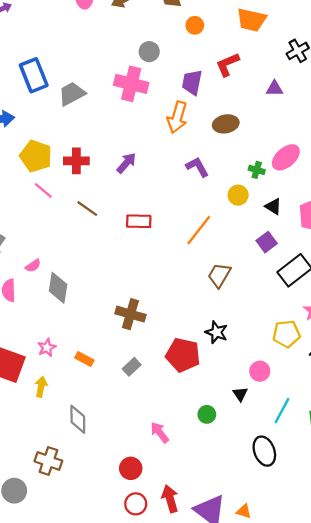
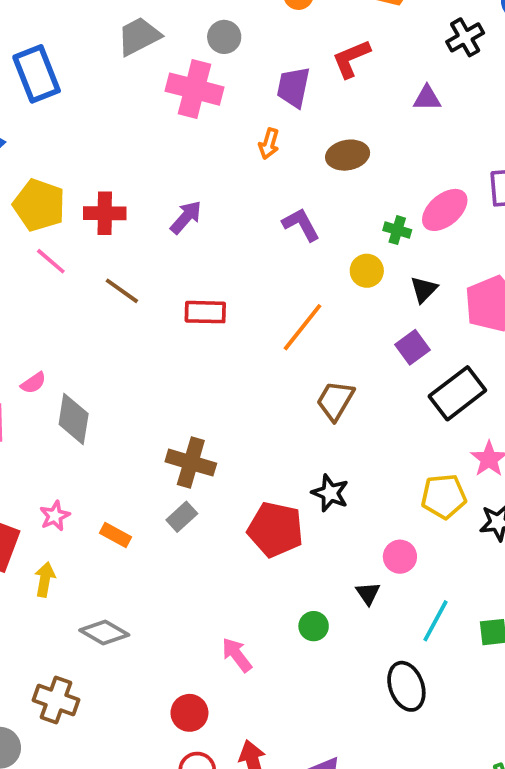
gray trapezoid: (72, 94) -> (139, 36), moved
orange arrow: (177, 117) -> (269, 144), size x0.6
black triangle: (273, 206) -> (424, 290), turned 42
gray rectangle: (132, 367) -> (182, 517), moved
gray diamond: (78, 419) -> (104, 633), turned -60

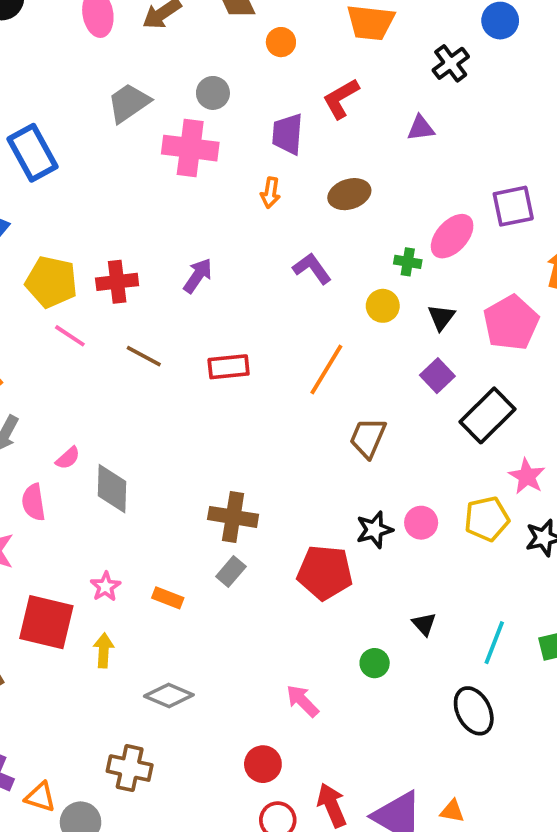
black star: (330, 493) -> (374, 530), turned -30
pink circle: (400, 557) -> (421, 523), moved

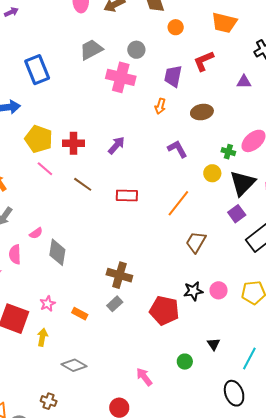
black triangle: (441, 317) -> (243, 183), size x1.8
brown cross: (130, 768) -> (49, 401), size x0.7

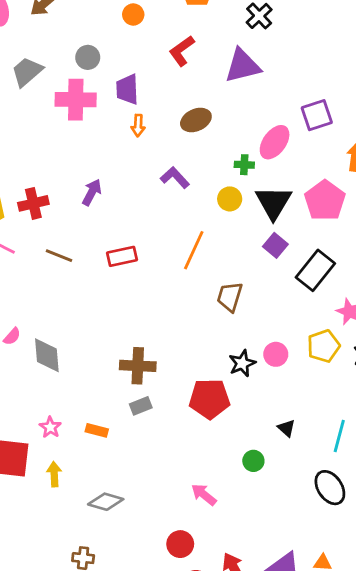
purple trapezoid: (173, 76) -> (127, 89), moved
purple triangle: (244, 82) -> (243, 66), size x1.8
gray rectangle: (115, 304) -> (141, 406), turned 35

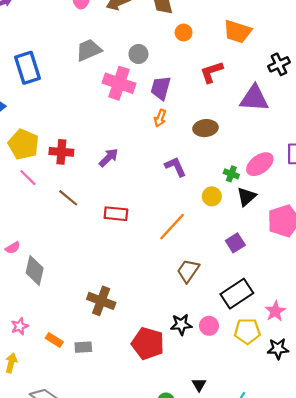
black triangle: (273, 202) -> (247, 197), moved, size x0.7
black rectangle: (315, 270) -> (237, 294), moved
gray rectangle: (141, 406) -> (83, 347), moved

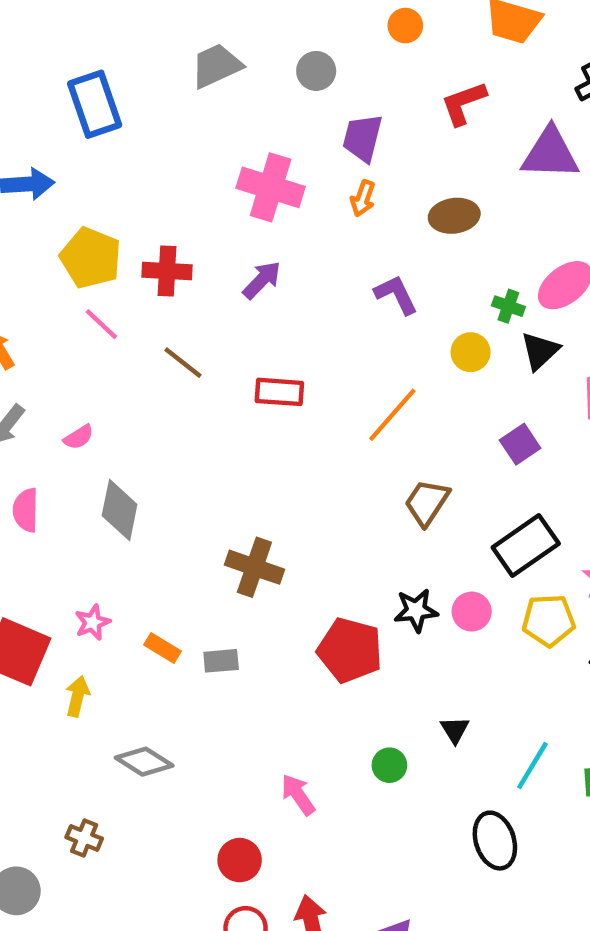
pink cross: (119, 83) -> (271, 187), moved
pink semicircle: (13, 248) -> (79, 437), moved

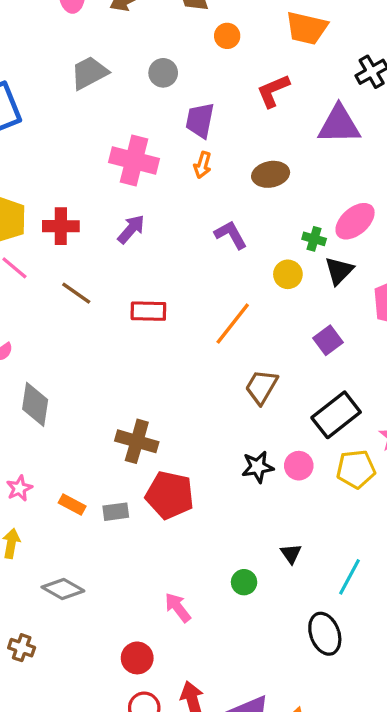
red pentagon: (350, 650) -> (170, 495), moved

